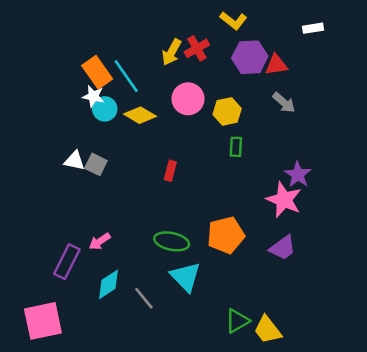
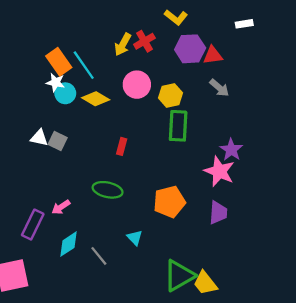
green rectangle: (236, 147) -> (178, 126), size x1.8
green ellipse: (172, 241) -> (108, 190), moved
purple trapezoid: (283, 248) -> (218, 213), turned -50
cyan triangle: (185, 277) -> (135, 238), size x0.6
green triangle: (237, 321) -> (179, 276), size x1.5

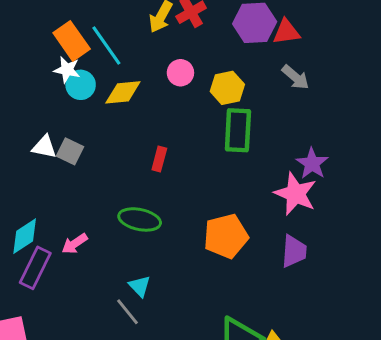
pink circle: (137, 85) -> (180, 73), size x0.7
yellow diamond: (96, 99) -> (123, 92), turned -36
cyan triangle: (135, 238) -> (140, 286), moved
cyan diamond: (69, 244) -> (25, 236), moved

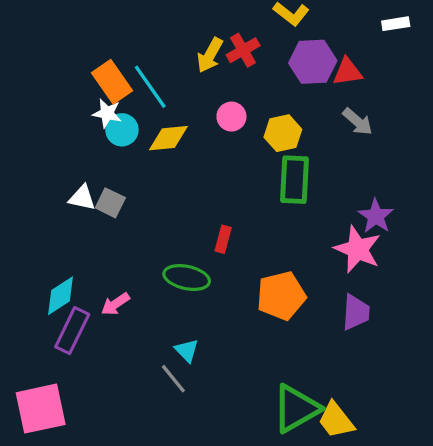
red rectangle: (159, 159) -> (223, 239), moved

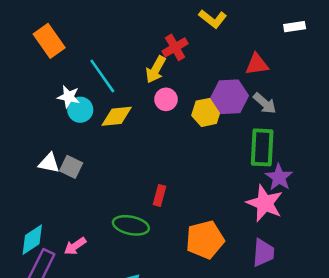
yellow arrow: (210, 55) -> (156, 69), moved
purple hexagon: (313, 62) -> (230, 97), moved
orange rectangle: (112, 82) -> (49, 41), moved
green rectangle: (294, 180) -> (262, 147), moved

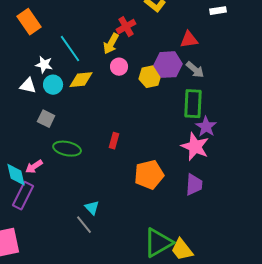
cyan circle: (80, 110) -> (53, 85), moved
white triangle: (49, 163) -> (28, 86), moved
green ellipse: (131, 225) -> (67, 149), moved
cyan diamond: (32, 240) -> (16, 175), turned -70
pink arrow: (75, 246) -> (34, 167), moved

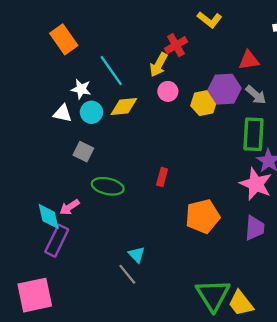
green triangle: (158, 243) -> (213, 295), turned -32

